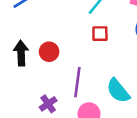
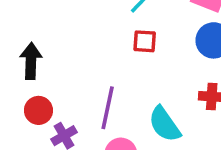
red circle: (49, 52) -> (38, 110), moved

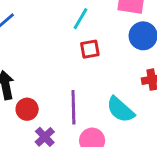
red circle: (38, 110) -> (27, 109), moved

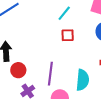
cyan semicircle: (120, 110) -> (83, 80), turned -135

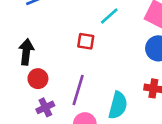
red square: (68, 35) -> (86, 41), moved

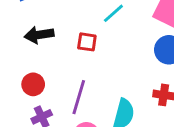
black arrow: (26, 52) -> (39, 35), moved, turned -105

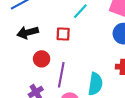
red circle: (33, 84) -> (42, 59), moved

